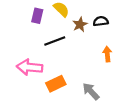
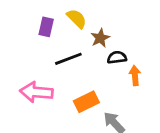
black semicircle: (101, 21) -> (117, 57), moved
orange rectangle: (56, 84) -> (86, 102), moved

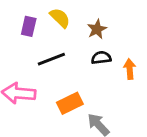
brown star: (100, 38) -> (97, 29), moved
orange arrow: (135, 75) -> (130, 69), moved

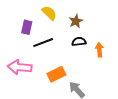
purple rectangle: (29, 26) -> (27, 27), moved

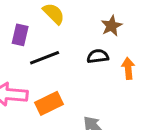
brown star: (76, 21) -> (111, 26), moved
orange rectangle: (56, 74) -> (49, 103), moved

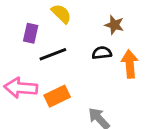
brown star: (111, 26) -> (114, 25), turned -30
orange arrow: (128, 68) -> (130, 64), size x1.4

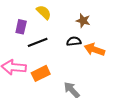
orange arrow: (130, 64) -> (94, 50), turned -66

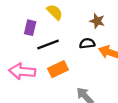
orange rectangle: (41, 73) -> (58, 69), moved

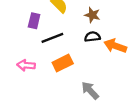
brown star: (97, 21) -> (92, 15), moved
pink arrow: (22, 71) -> (26, 65), size x0.7

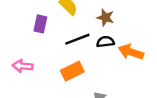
black line: (52, 38) -> (77, 39), moved
pink arrow: (26, 65) -> (23, 66), moved

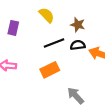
purple rectangle: (40, 24) -> (13, 28), moved

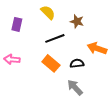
black semicircle: (78, 45) -> (77, 63), moved
orange rectangle: (50, 70) -> (51, 63), turned 66

